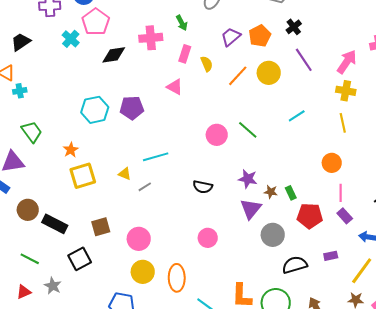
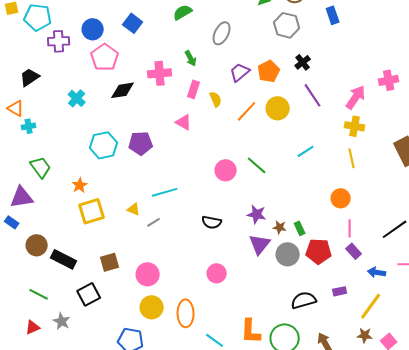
cyan cross: (71, 39) -> (77, 98), moved
gray circle: (273, 235) -> (288, 254), moved

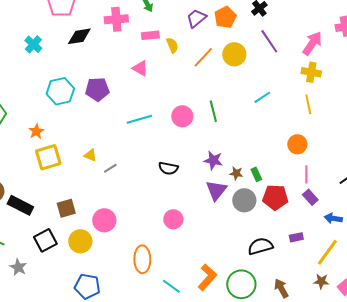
pink rectangle: (194, 89) -> (150, 35), turned 66
green line: (257, 165) -> (213, 111), turned 35
cyan line: (165, 192) -> (139, 119), moved
yellow circle: (152, 307) -> (80, 241), moved
orange L-shape: (251, 331) -> (207, 277), turned -140

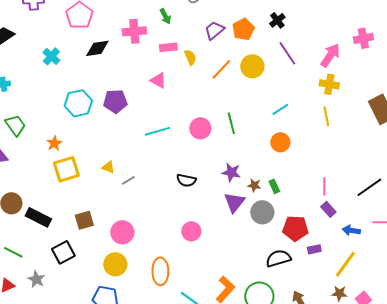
orange circle: (297, 144) -> (280, 142), moved
red pentagon: (275, 197) -> (295, 228), moved
yellow circle: (80, 241) -> (115, 264), moved

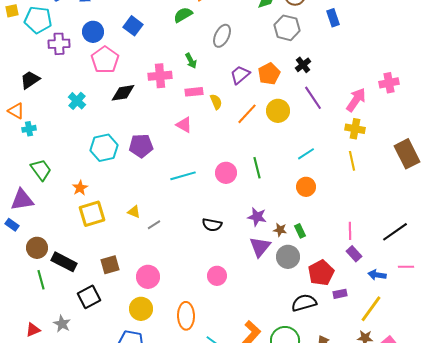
red pentagon: (295, 228) -> (321, 273), turned -30
green line: (13, 252) -> (41, 280), moved, turned 48

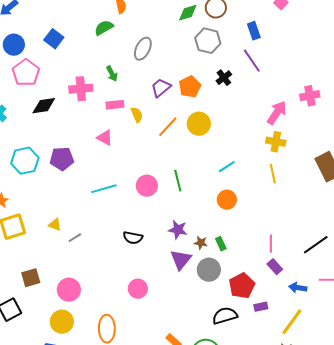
purple line: (313, 98) -> (252, 61), moved

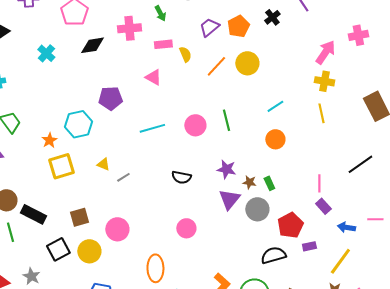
cyan hexagon: (25, 161) -> (78, 124), moved
black line: (316, 245) -> (360, 164), moved
yellow circle: (62, 322) -> (89, 251), moved

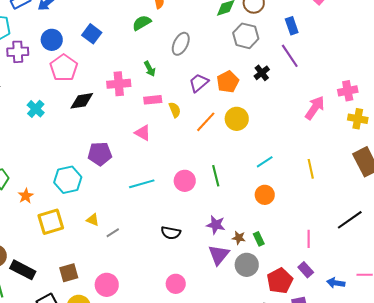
yellow cross: (324, 81) -> (358, 119), moved
orange star: (49, 140) -> (26, 196), moved
purple rectangle: (323, 206) -> (306, 270), moved

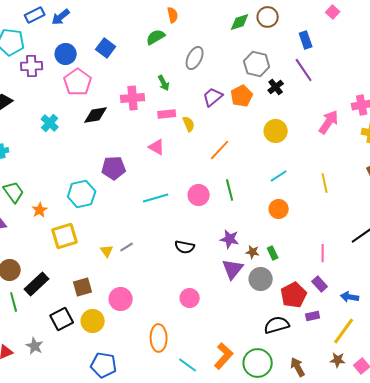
gray hexagon: (246, 36) -> (257, 64), moved
yellow circle: (237, 119) -> (276, 131), moved
orange line: (206, 122) -> (220, 150), moved
yellow triangle: (93, 220) -> (107, 251), moved, turned 32
black rectangle: (23, 270) -> (37, 284), turned -70

